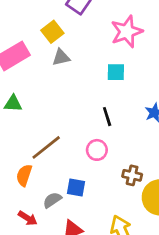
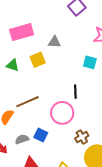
yellow square: (52, 32) -> (38, 60), moved
pink circle: (97, 150) -> (62, 113), size x1.5
brown cross: (132, 175) -> (82, 137), turned 32

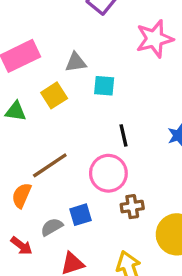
cyan square: (90, 62) -> (104, 86), moved
blue square: (41, 135) -> (81, 215), turned -32
brown cross: (82, 137) -> (132, 207), moved, turned 32

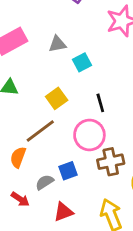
cyan square: (104, 86) -> (82, 62), turned -30
yellow square: (54, 95) -> (57, 98), moved
brown cross: (132, 207) -> (111, 162), size x1.4

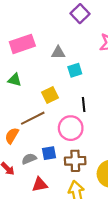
brown cross: (111, 162) -> (75, 161), moved

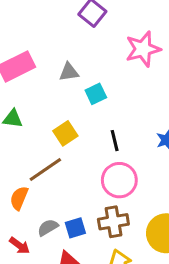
pink circle: (71, 128) -> (119, 180), moved
blue square: (49, 153) -> (75, 228), moved

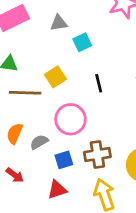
brown line: (45, 169) -> (25, 93), moved, turned 36
pink circle: (119, 180) -> (70, 119), moved
gray semicircle: (48, 228) -> (39, 142), moved

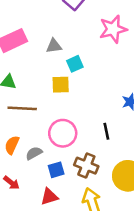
yellow square: (55, 77) -> (61, 85), moved, turned 30
black line: (99, 83) -> (106, 131), moved
brown cross: (97, 155) -> (86, 166), turned 30

